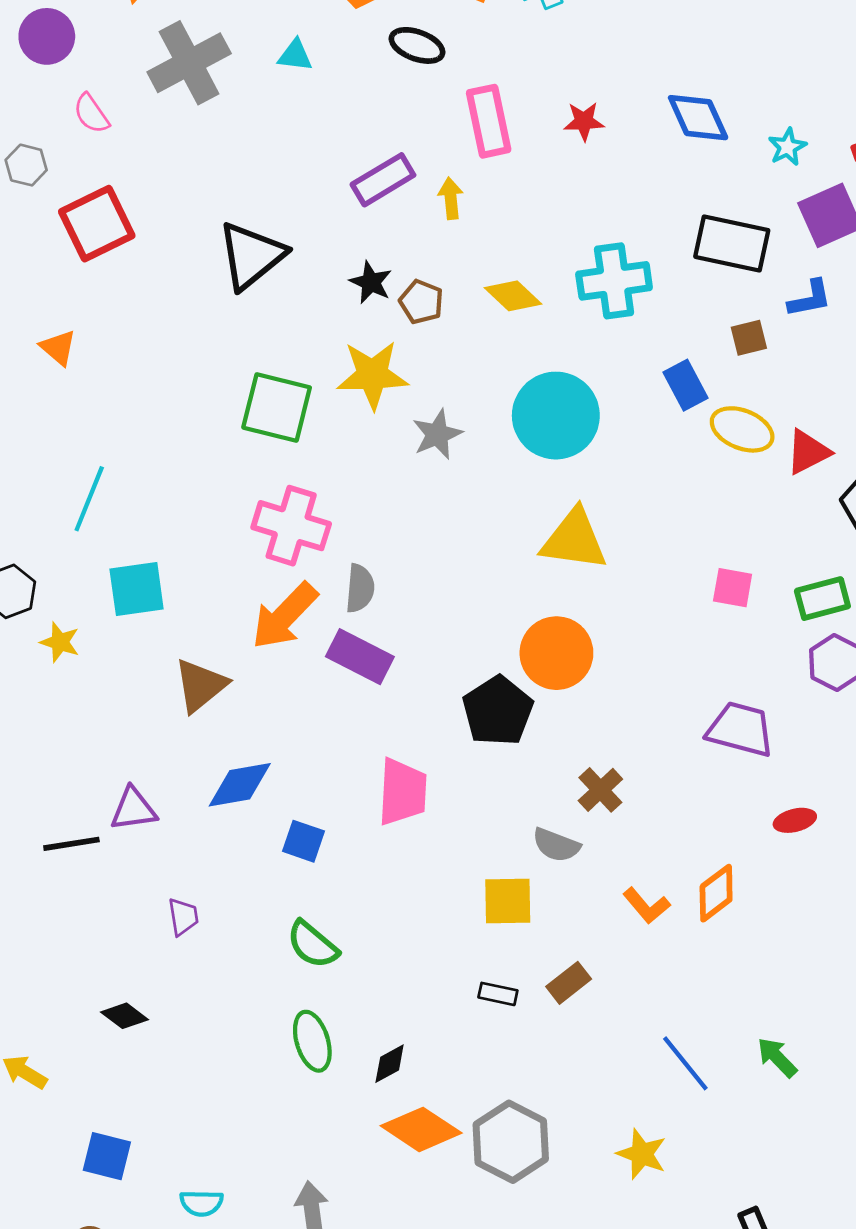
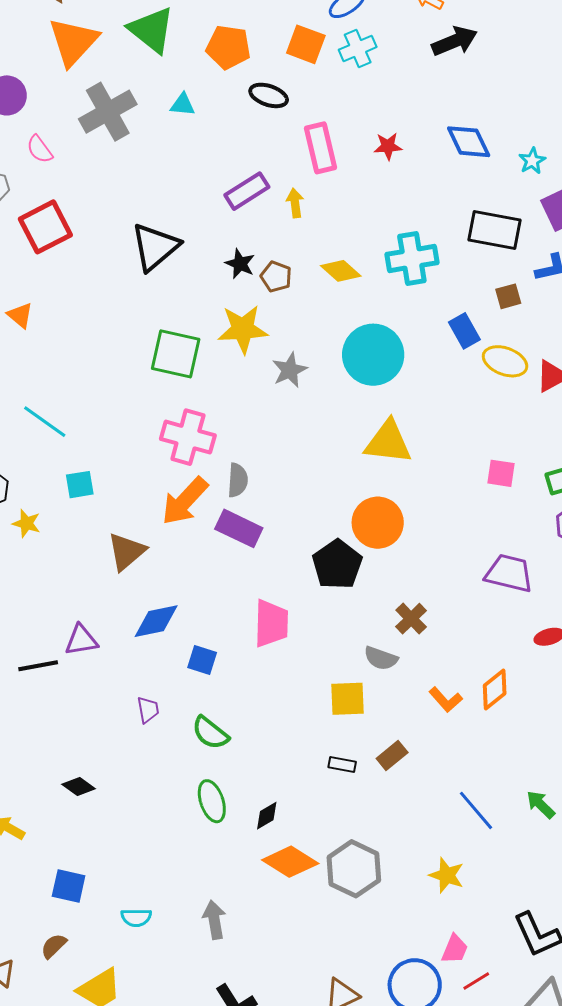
cyan line: (89, 499) -> (45, 422), turned -75
cyan square: (137, 589) -> (80, 485), size x0.7
purple trapezoid: (183, 917) -> (148, 710), moved

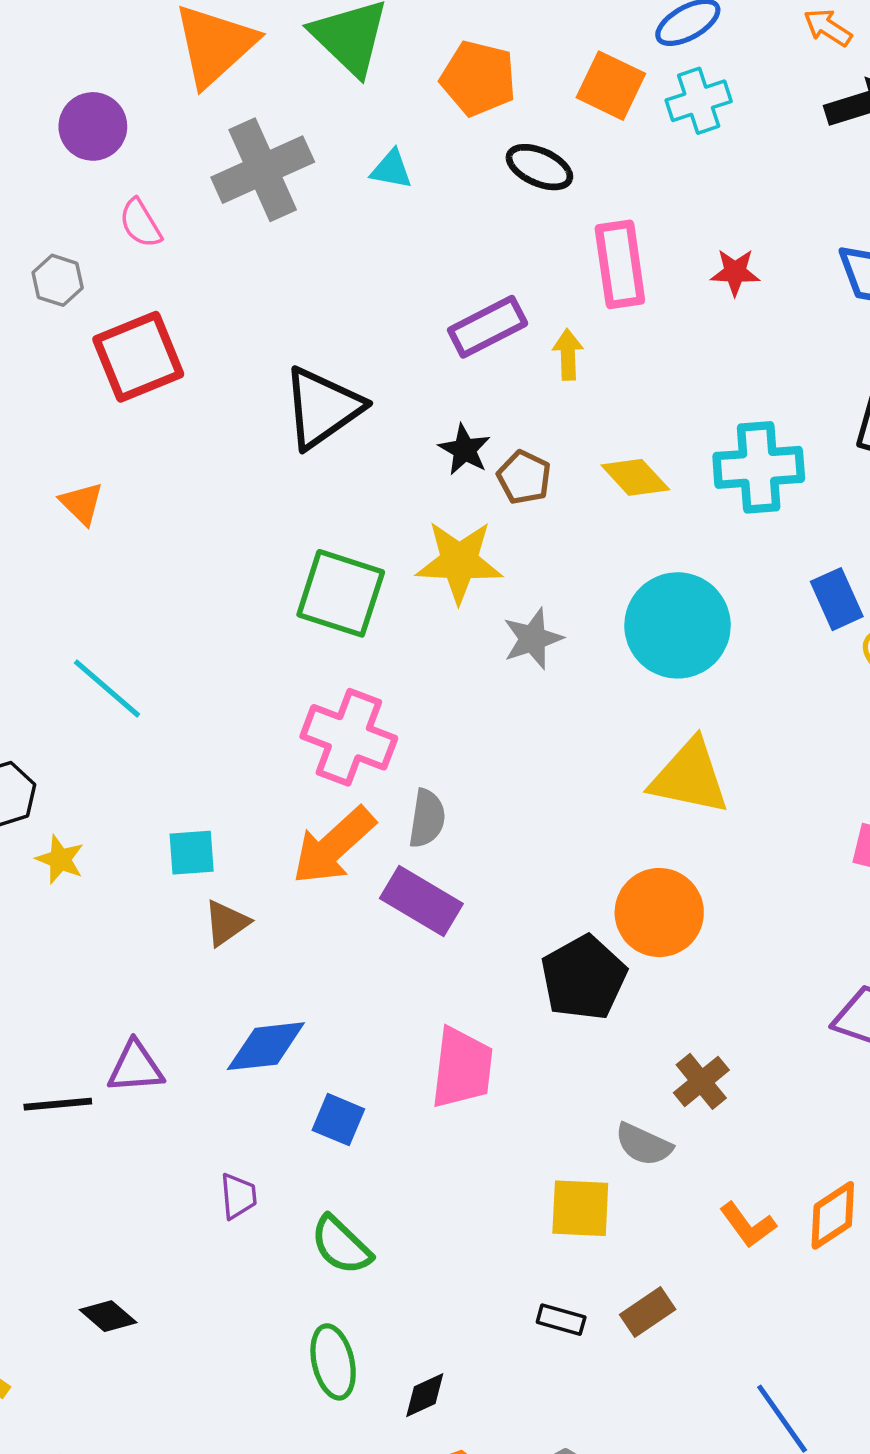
cyan square: (80, 485) -> (192, 853), moved
brown triangle: (127, 552) -> (226, 923), size x0.7

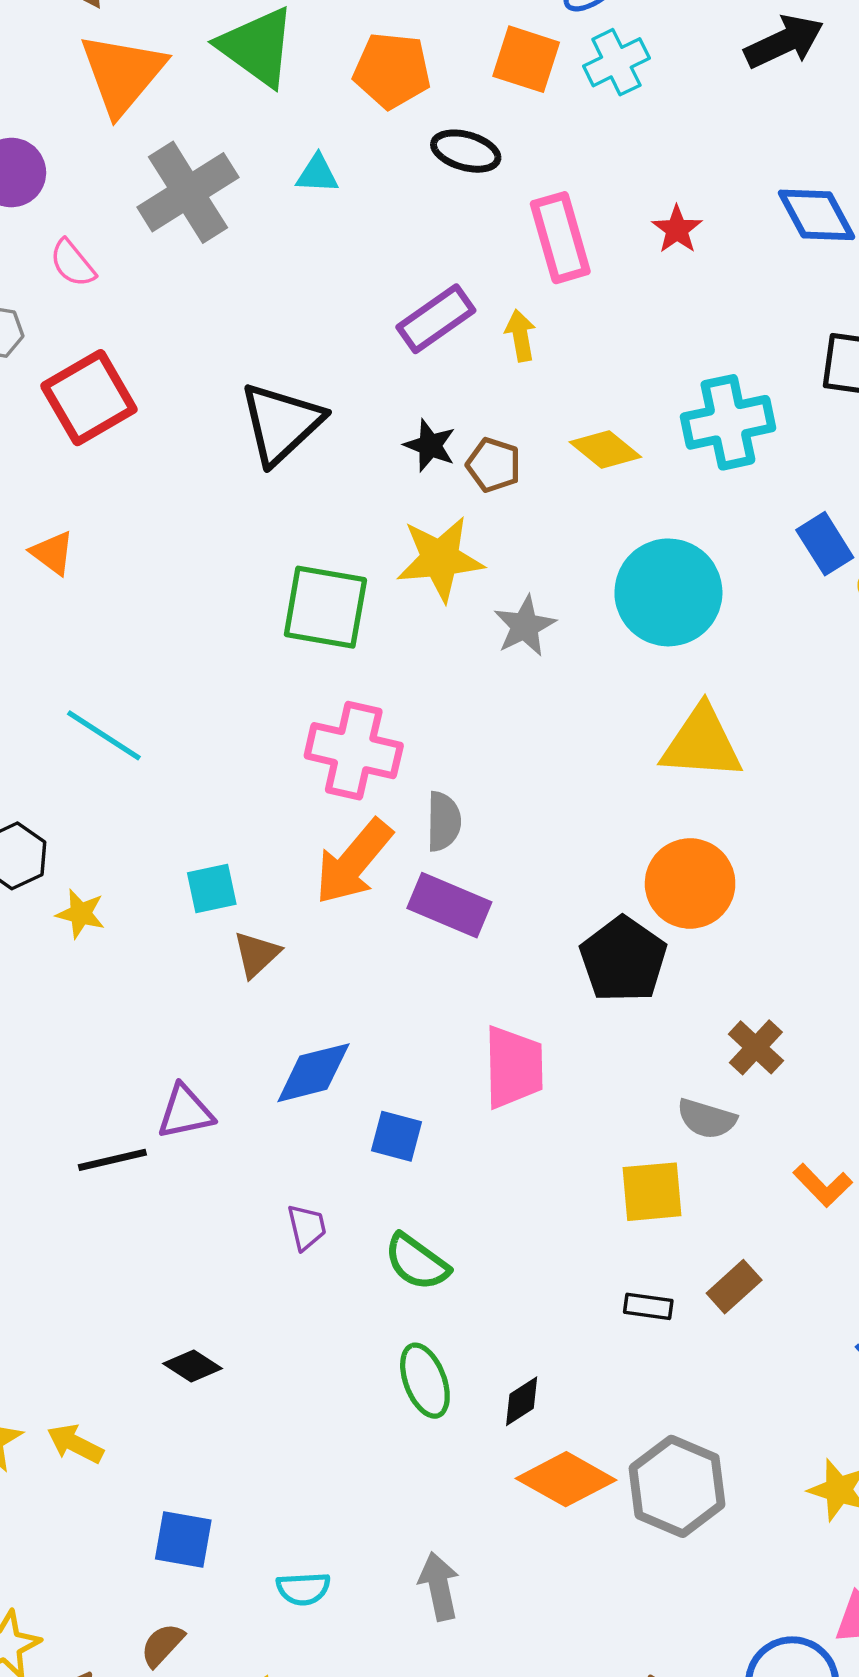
red star: (735, 272) -> (677, 229), turned -30

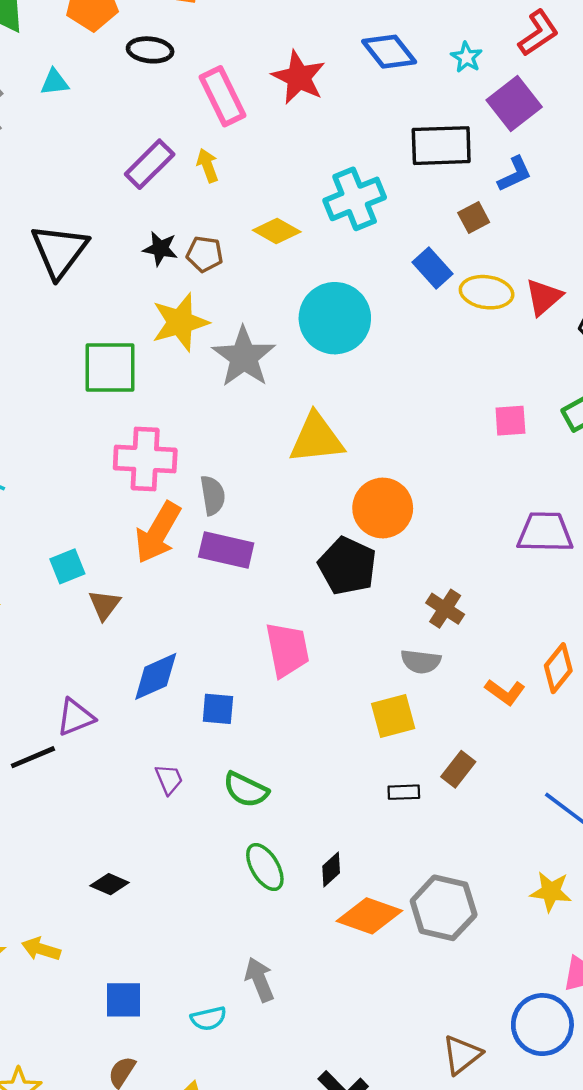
red star: (677, 229) -> (299, 77), size x1.6
gray star: (525, 626) -> (244, 357), size x1.5
yellow triangle: (702, 743) -> (316, 438), moved
gray arrow: (439, 1586) -> (260, 980), moved

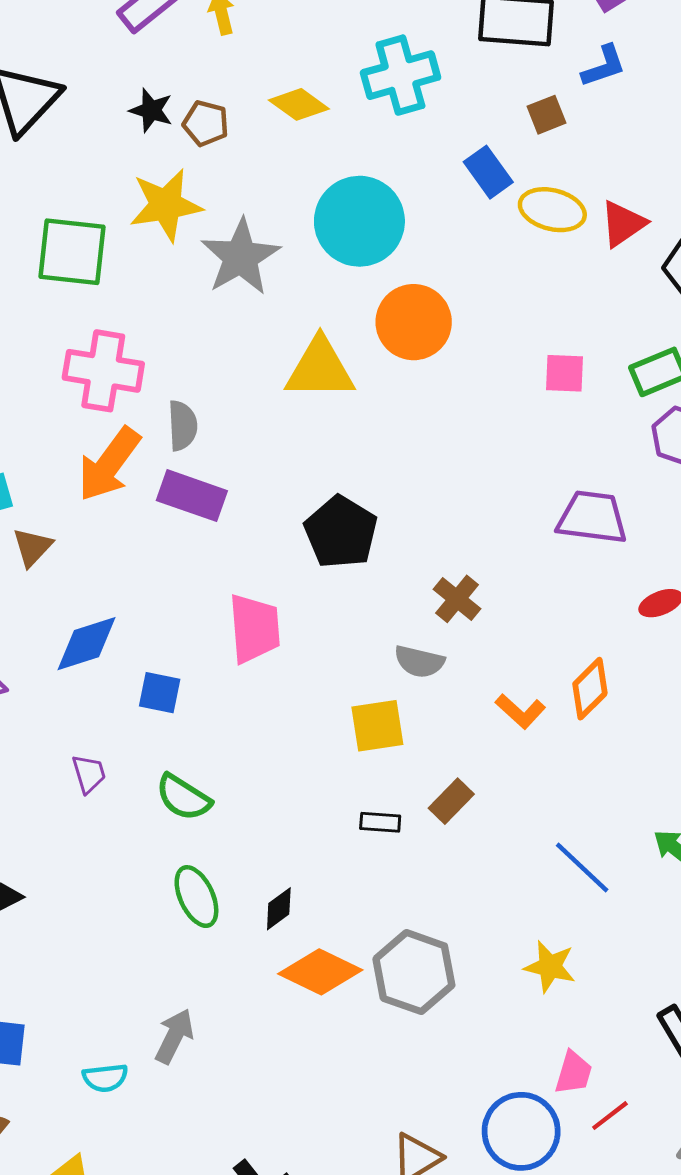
orange circle: (383, 508) -> (414, 322), moved
gray arrow: (260, 980) -> (174, 1036), turned 42

